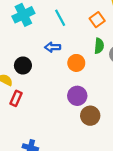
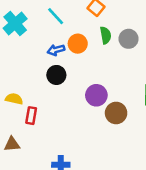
orange circle: (76, 63) -> (78, 44), moved
black circle: (23, 65) -> (56, 75), moved

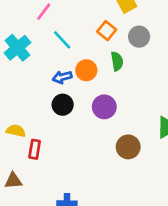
gray circle: (129, 39) -> (139, 37), moved
purple circle: (96, 95) -> (104, 107), moved

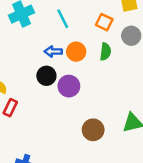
orange square: (107, 31) -> (104, 22), turned -30
purple circle: (104, 107) -> (69, 86), moved

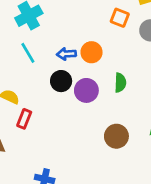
cyan line: (63, 19) -> (28, 53), moved
green semicircle: (105, 52) -> (120, 83), moved

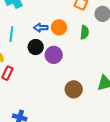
cyan line: (28, 53) -> (11, 34), moved, turned 35
green semicircle: (120, 83) -> (84, 32), moved

